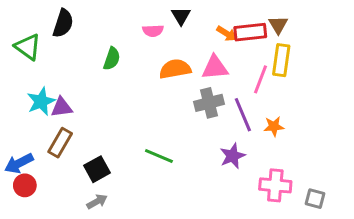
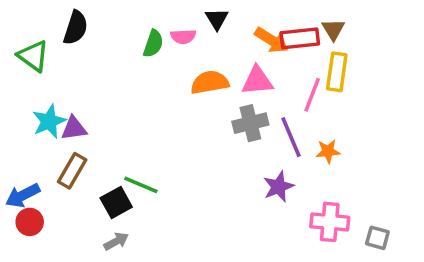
orange arrow: (227, 34) -> (272, 40), size x1.4
green semicircle: (112, 59) -> (153, 44), moved
green line: (159, 156) -> (141, 185), moved

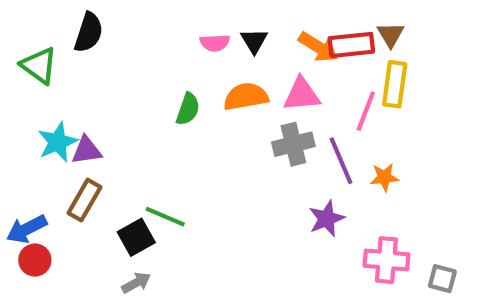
black triangle: (217, 19) -> (254, 41), moved
green semicircle: (153, 44) -> (188, 109), moved

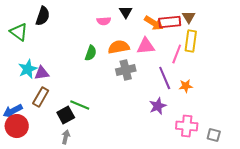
black triangle: (254, 41) -> (126, 12), moved
gray cross: (293, 144) -> (126, 70), moved
red circle: (35, 260) -> (17, 126), size x1.5
gray arrow: (136, 283) -> (66, 137), turned -48

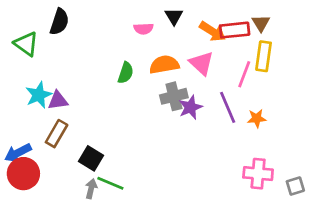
pink triangle: (146, 46) -> (201, 63), turned 48
green line: (80, 105) -> (110, 183), moved
purple star: (158, 106) -> (190, 107), moved
black square: (66, 115) -> (91, 158), turned -30
gray square: (214, 135) -> (295, 186), turned -32

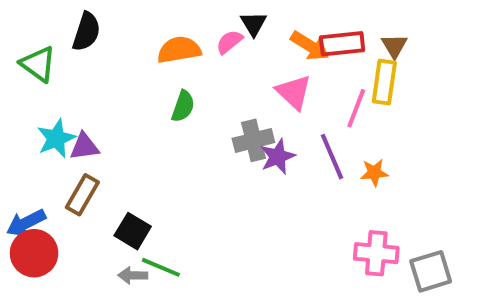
brown triangle: (261, 23) -> (394, 46), moved
pink semicircle: (144, 29) -> (229, 42), moved, turned 144
orange semicircle: (164, 65) -> (179, 50), moved
gray square: (295, 186) -> (431, 271), size x1.5
gray arrow: (91, 189) -> (133, 275), turned -102

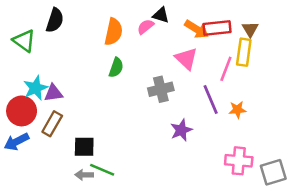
black triangle: (253, 24) -> (161, 15), turned -42
orange semicircle: (179, 50) -> (114, 32), turned 112
purple star: (278, 157) -> (181, 130), moved
black square: (133, 231) -> (84, 147), turned -30
red circle: (34, 253) -> (22, 111), moved

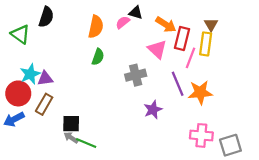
red rectangle: (217, 28) -> (182, 39), moved, turned -70
orange star: (237, 110) -> (200, 92), size x1.6
gray arrow: (84, 175) -> (71, 138), moved, turned 32

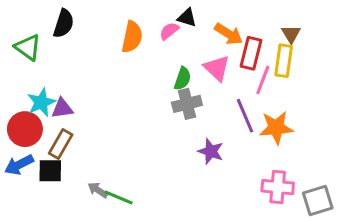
green semicircle: (98, 57) -> (183, 79), moved
purple star: (153, 110) -> (211, 151), turned -30
black square: (71, 124) -> (50, 171), moved

